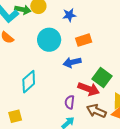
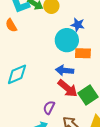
cyan circle: (49, 40) -> (67, 40), moved
red arrow: (89, 89) -> (68, 88), moved

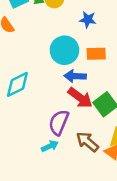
cyan circle: (67, 40) -> (64, 50), moved
purple semicircle: (49, 108) -> (59, 122), size x1.5

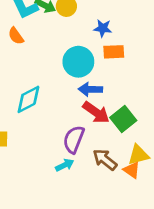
orange rectangle: (96, 54) -> (114, 52), moved

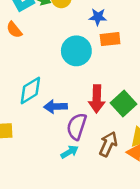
blue arrow: (90, 89) -> (55, 107), moved
red arrow: (96, 112) -> (97, 99), turned 60
brown arrow: (105, 160) -> (108, 144), turned 80

